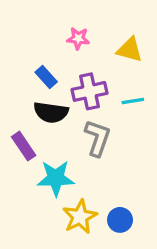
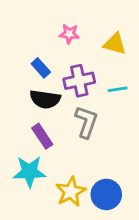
purple rectangle: (24, 146) -> (42, 136), moved
cyan star: (56, 178) -> (29, 172), moved
blue circle: (120, 220) -> (106, 194), size x1.4

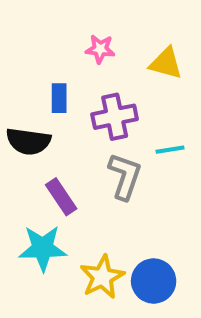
blue rectangle: (41, 68) -> (59, 98), turned 42
cyan line: (118, 89) -> (170, 150), moved
black semicircle: (45, 99) -> (28, 141), moved

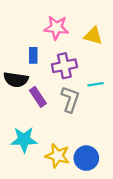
pink star: (100, 49) -> (56, 28), size x1.5
purple rectangle: (61, 197) -> (38, 97), moved
yellow star: (102, 277) -> (57, 156), turned -30

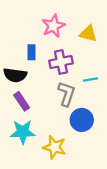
pink star: (56, 28) -> (53, 26), turned -30
purple rectangle: (38, 97) -> (22, 101), moved
blue circle: (86, 158) -> (82, 120), moved

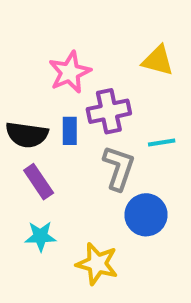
pink star: (53, 26) -> (70, 72), moved
blue rectangle: (31, 52) -> (70, 131), moved
cyan star: (23, 132) -> (40, 236), size x0.7

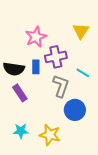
yellow triangle: (158, 60) -> (81, 31), turned 48
cyan line: (162, 143) -> (83, 73), turned 40
cyan star: (40, 236) -> (21, 131), moved

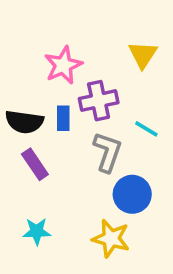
yellow star: (50, 135) -> (111, 239), moved

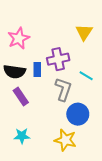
pink star: (63, 65) -> (19, 38), moved

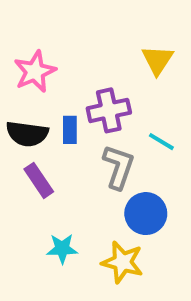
cyan star: (22, 136) -> (62, 249), moved

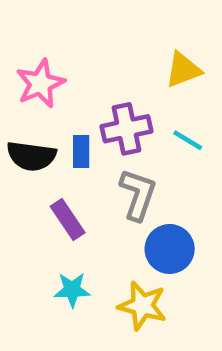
yellow triangle: (157, 60) -> (183, 70), turned 36
cyan line: (161, 142) -> (188, 140), moved
purple rectangle: (39, 180) -> (68, 220), moved

